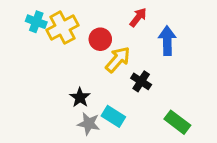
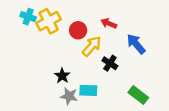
red arrow: (138, 17) -> (109, 23), moved, turned -105
blue arrow: (167, 41) -> (136, 44), moved, turned -40
cyan rectangle: (113, 116) -> (88, 90), turned -30

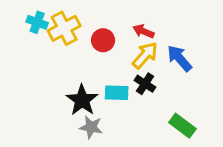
yellow arrow: (92, 46) -> (145, 55), moved
black star: (62, 76) -> (82, 100), size x1.5
cyan rectangle: (88, 90) -> (117, 93), moved

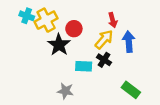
red arrow: (143, 31) -> (113, 20), moved, turned -128
blue arrow: (179, 58) -> (129, 42), turned 36
black star: (82, 100) -> (59, 45), moved

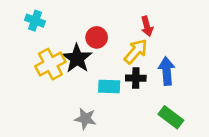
yellow cross: (46, 20) -> (50, 64), moved
blue arrow: (129, 42) -> (167, 71), moved
black cross: (104, 60) -> (136, 78), turned -32

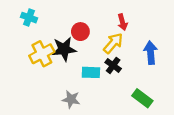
black star: (77, 58) -> (64, 49), turned 30
blue arrow: (167, 71) -> (151, 53), moved
black cross: (136, 78) -> (113, 65), turned 35

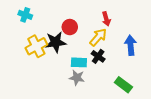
gray star: (71, 99) -> (77, 78), moved

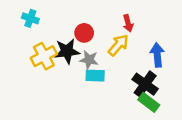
black cross: (98, 56) -> (145, 84), moved, size x1.5
gray star: (77, 78) -> (89, 60), moved

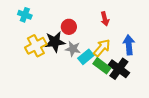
yellow arrow: (118, 45) -> (102, 48), moved
cyan rectangle: (95, 76) -> (86, 57), moved, turned -42
green rectangle: (149, 102) -> (102, 66), moved

